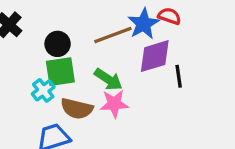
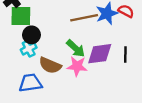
black circle: (58, 44) -> (31, 35), moved
purple diamond: (155, 56) -> (100, 54), moved
green square: (60, 72) -> (21, 16), moved

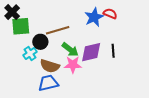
brown line: (84, 18) -> (58, 30), moved
black circle: (31, 35) -> (40, 42), moved
blue trapezoid: (30, 83) -> (48, 83), moved

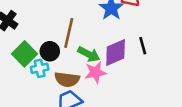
green square: (21, 26) -> (25, 54), moved, turned -30
brown line: (58, 30) -> (69, 33), turned -50
cyan cross: (30, 54) -> (40, 68), turned 32

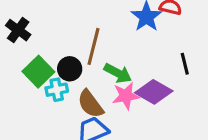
purple diamond: (116, 53) -> (154, 92), moved, turned 52
brown semicircle: (67, 79) -> (90, 104), turned 45

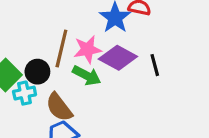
purple diamond: (154, 92) -> (118, 58), moved
pink star: (126, 96) -> (88, 49), moved

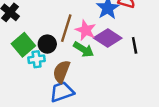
pink star: (88, 49) -> (86, 30), turned 30
brown semicircle: (59, 107) -> (61, 72), turned 55

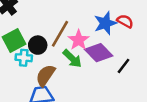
black line: (135, 45) -> (123, 66), turned 35

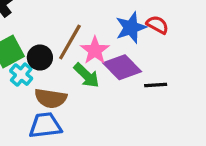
cyan cross: (24, 58) -> (21, 75), turned 35
black line: (123, 66) -> (156, 85), turned 49
brown semicircle: (45, 75) -> (51, 98), turned -115

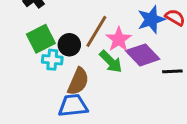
cyan cross: (21, 75) -> (52, 60), turned -36
brown semicircle: (51, 98) -> (78, 81), turned -76

